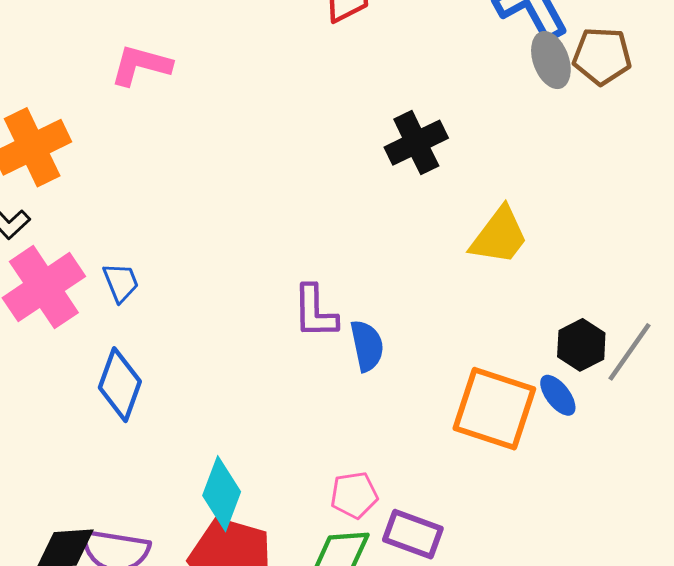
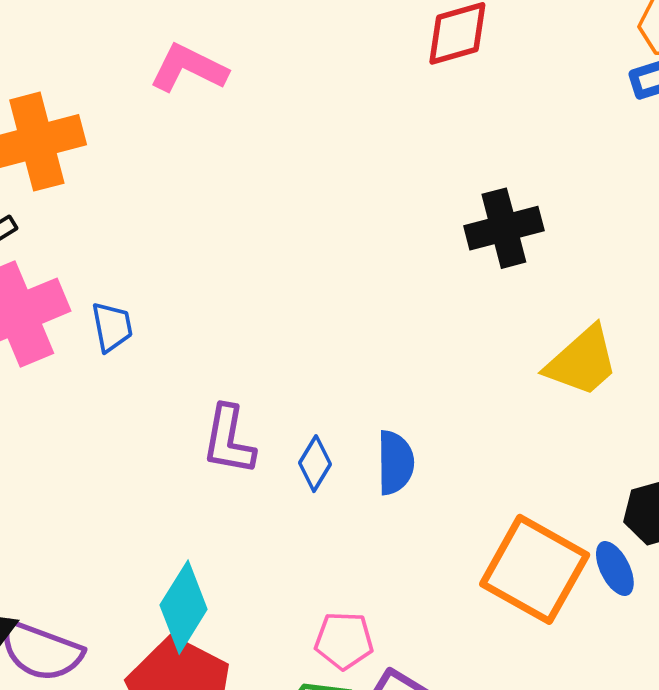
purple L-shape: (315, 312) -> (229, 440), moved
blue diamond: (120, 385) -> (315, 464), moved, size x0.6

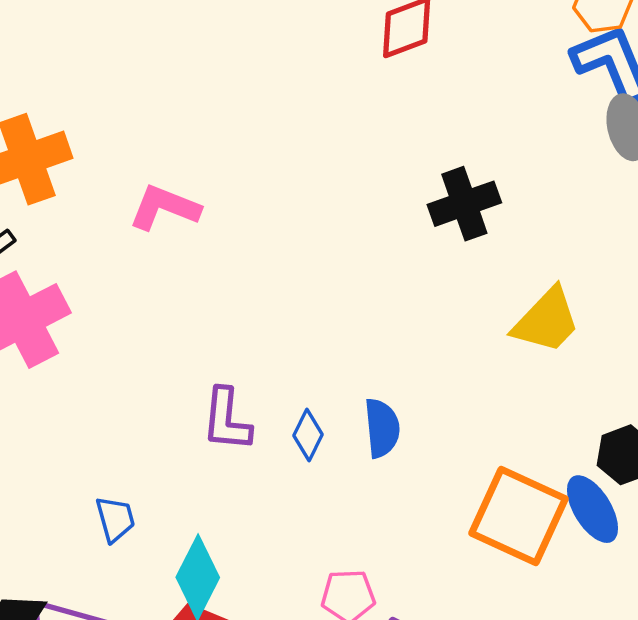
pink L-shape: (189, 68) -> (165, 208), moved
blue trapezoid: (112, 327) -> (115, 519), moved
blue ellipse: (615, 569) -> (593, 509), size x1.4

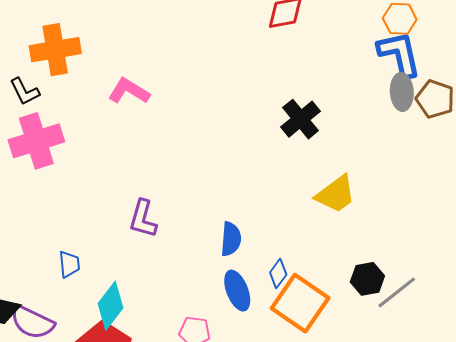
black cross: (464, 204) -> (301, 119), turned -30
blue diamond: (308, 435) -> (278, 273), moved
blue ellipse: (593, 509) -> (237, 291), moved

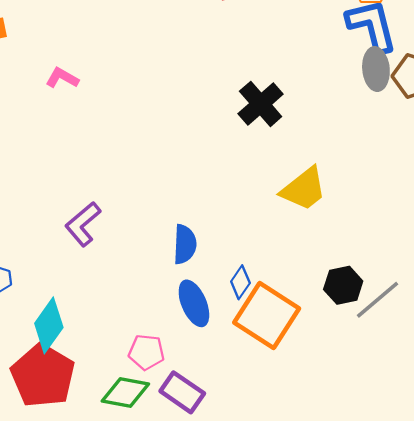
pink L-shape: (129, 91) -> (62, 78), size x0.7
purple L-shape: (143, 219) -> (83, 224), turned 36

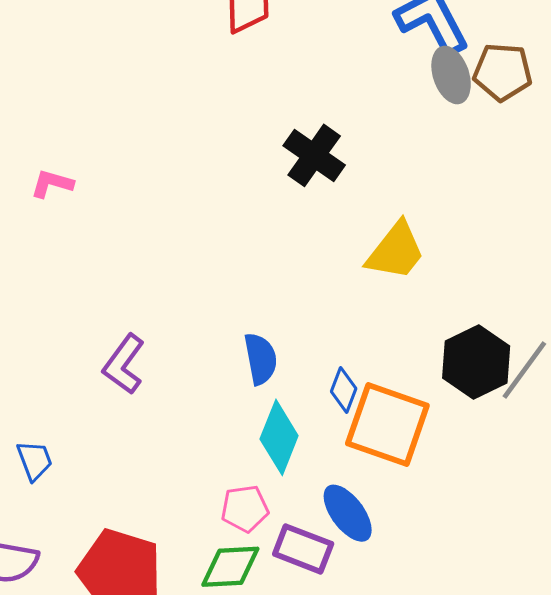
black hexagon: (343, 285) -> (476, 362), size x1.4
blue ellipse: (194, 303) -> (348, 513), moved
cyan diamond: (49, 325) -> (279, 437), moved

